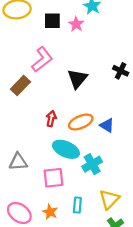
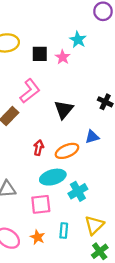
blue triangle: (107, 125) -> (92, 137), moved, turned -48
cyan ellipse: (66, 149) -> (53, 177), turned -40

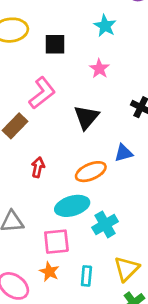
pink star: (63, 57) -> (99, 69), moved
red arrow: (39, 148) -> (38, 167), moved
orange star: (38, 237) -> (49, 272), moved

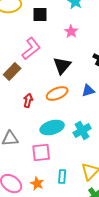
orange ellipse: (91, 172) -> (57, 94), moved
cyan cross: (105, 224) -> (82, 131), moved
orange star: (49, 272) -> (37, 184), moved

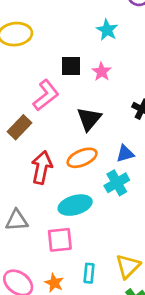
black square: (40, 15) -> (71, 66), moved
red arrow: (28, 101) -> (42, 168), size x1.6
cyan cross: (82, 131) -> (117, 183), moved

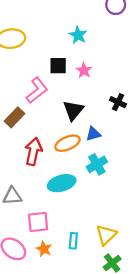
cyan star: (107, 30) -> (78, 35), moved
blue triangle: (125, 154) -> (93, 134), moved
pink square: (60, 240) -> (38, 222), moved

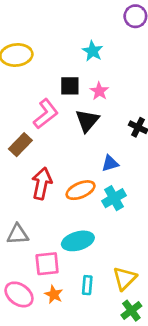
black triangle: (73, 110) -> (87, 121), moved
orange ellipse: (67, 143) -> (81, 190), moved
cyan ellipse: (62, 183) -> (78, 241), moved

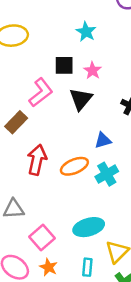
cyan ellipse: (78, 241) -> (89, 227), moved
pink square: (47, 264) -> (42, 237), turned -35
cyan rectangle: (87, 285) -> (87, 267), moved

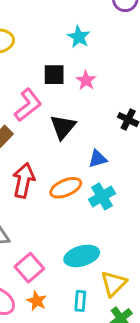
black triangle: (81, 99) -> (63, 127), moved

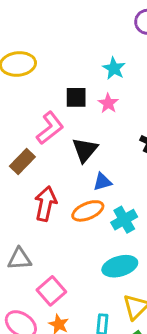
cyan star: (79, 37) -> (114, 68), moved
blue triangle: (98, 159) -> (102, 182), moved
cyan ellipse: (82, 256) -> (120, 266), moved

